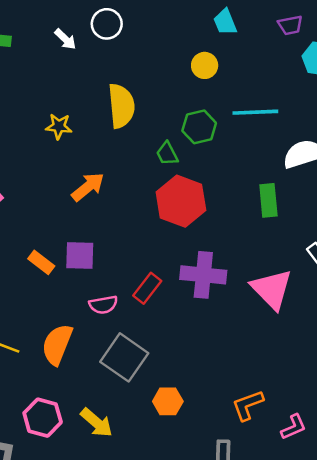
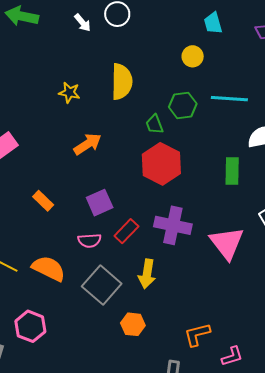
purple square: (80, 255) -> (100, 203), moved, turned -32
orange semicircle: (57, 344) -> (49, 268), turned 88
yellow arrow: (97, 423) -> (147, 274), moved, turned 52

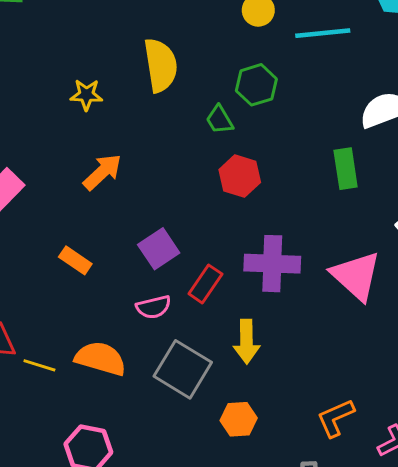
cyan line: (229, 99) -> (323, 33), moved
orange arrow: (88, 144) -> (102, 172), moved
red hexagon: (161, 164) -> (240, 176), size x0.7

